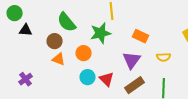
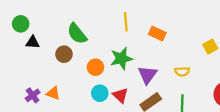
green star: (101, 33) -> (121, 59), moved
orange rectangle: (141, 36) -> (157, 34), moved
orange triangle: (59, 59) -> (53, 93), moved

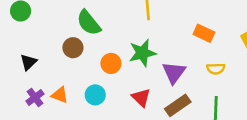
orange rectangle: (157, 34) -> (204, 33), moved
black triangle: (33, 42) -> (28, 62), moved, turned -48
cyan circle: (100, 93) -> (95, 95), moved

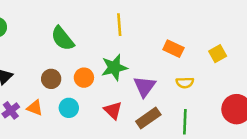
brown circle: (73, 48) -> (51, 79), moved

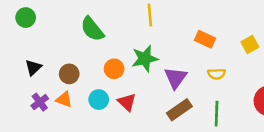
brown circle: (51, 79) -> (69, 74), moved
red triangle: (113, 110) -> (127, 102), moved

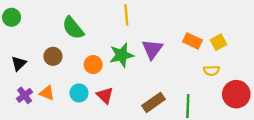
orange rectangle: (205, 39) -> (193, 41), moved
brown circle: (69, 74) -> (53, 56), moved
yellow semicircle: (217, 74) -> (211, 71), moved
purple triangle: (176, 78) -> (152, 49), moved

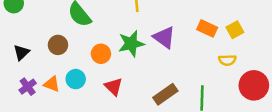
purple triangle: (152, 49) -> (164, 37), turned -30
cyan circle: (79, 93) -> (76, 79), moved

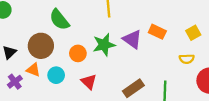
orange rectangle: (207, 28) -> (157, 32), moved
brown circle: (58, 45) -> (41, 46), size x1.5
orange triangle: (52, 84) -> (33, 70), moved

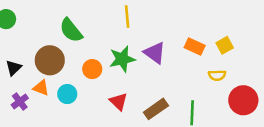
orange rectangle: (157, 32) -> (195, 47), moved
red triangle: (89, 82) -> (118, 102), moved

